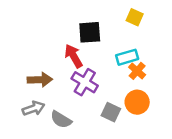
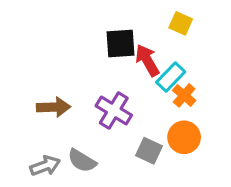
red arrow: (73, 56) -> (147, 60), moved
cyan rectangle: (127, 57) -> (171, 77), turned -30
gray arrow: (34, 108) -> (45, 166), moved

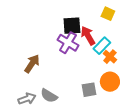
brown arrow: (53, 107) -> (32, 64), turned -54
purple cross: (114, 110) -> (68, 43), moved
gray square: (149, 151) -> (89, 90), turned -35

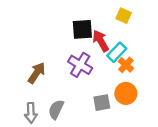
purple cross: (68, 43) -> (80, 65), moved
gray semicircle: (49, 96) -> (56, 109), turned 84
gray arrow: (27, 99) -> (31, 113), turned 108

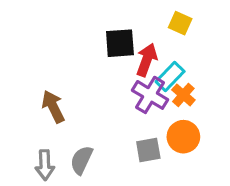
red arrow: (101, 41) -> (147, 60), turned 50
purple cross: (80, 65) -> (150, 95), moved
brown arrow: (37, 73) -> (53, 107), turned -60

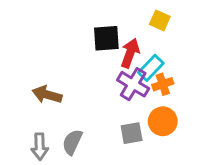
orange cross: (183, 95) -> (163, 84), turned 30
brown arrow: (53, 107) -> (47, 95), turned -48

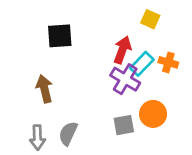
black square: (106, 38) -> (60, 36), moved
orange cross: (163, 84) -> (168, 62), moved, turned 36
brown arrow: (47, 95) -> (44, 89), turned 60

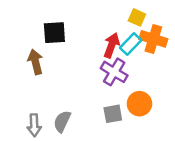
orange cross: (168, 62) -> (153, 39), moved, size x1.5
cyan rectangle: (142, 64) -> (131, 44), moved
brown arrow: (44, 89) -> (35, 62), moved

